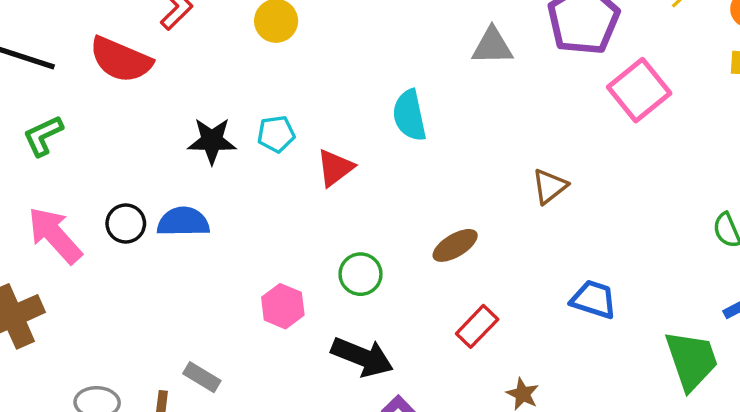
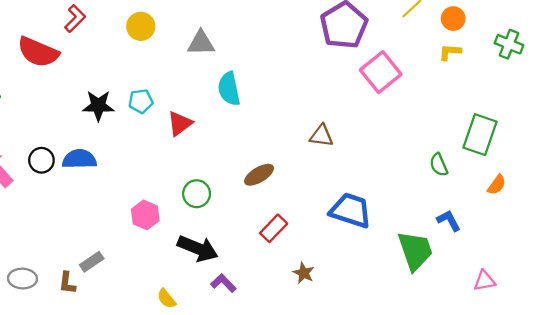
gray triangle: (492, 46) -> (201, 43), moved
brown triangle: (550, 186) -> (322, 136), turned 45
blue trapezoid: (594, 299) -> (351, 210), size x1.4
gray rectangle: (202, 377) -> (92, 262), turned -65

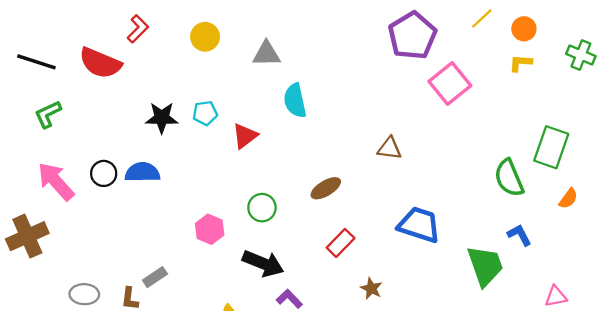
green semicircle: (439, 165) -> (509, 178), size x1.6

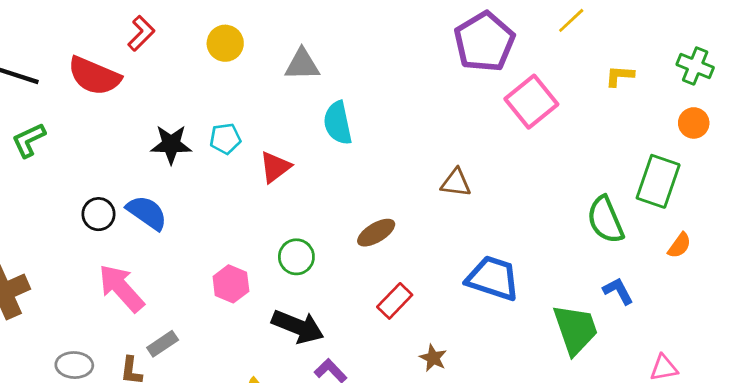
orange circle: (524, 29) -> (694, 123), moved
blue semicircle: (142, 172) -> (147, 213), turned 36
pink arrow: (56, 181) -> (121, 288), moved

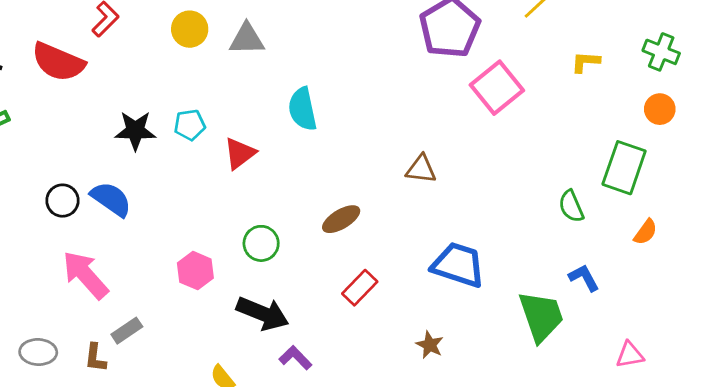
gray triangle: (302, 65) -> (247, 39), moved
green semicircle: (605, 220) -> (571, 206), size x0.7
brown star: (433, 358) -> (430, 345), moved

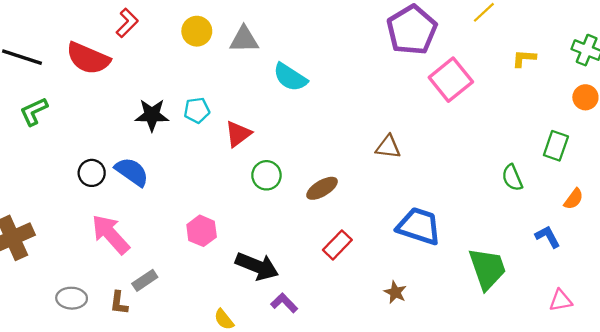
cyan semicircle: (303, 109) -> (290, 77), moved, turned -45
green rectangle: (624, 168) -> (556, 146), size x0.7
green circle: (261, 243) -> (266, 175), moved
blue L-shape: (584, 278) -> (548, 237), moved

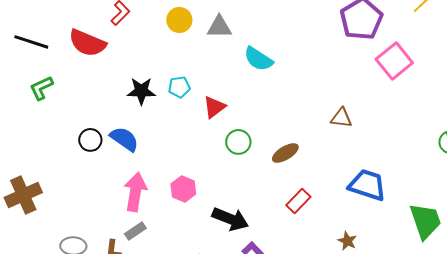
pink arrow: (111, 234) -> (135, 192), moved, turned 51

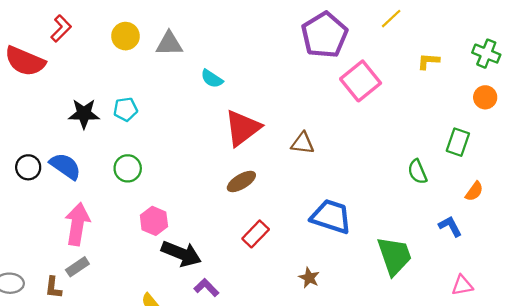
cyan semicircle: (258, 59) -> (212, 79), size x0.7
red triangle: (214, 107) -> (242, 128), moved, size x1.5
green circle: (238, 142) -> (128, 168), moved
pink hexagon: (183, 189) -> (154, 221), moved

